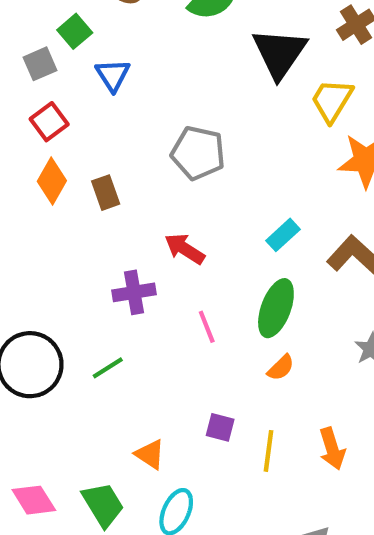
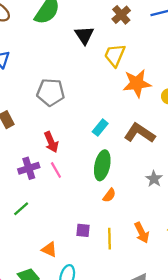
black triangle: (279, 53) -> (84, 35), size x0.7
red arrow: (185, 249) -> (51, 142), turned -138
pink line: (207, 327) -> (56, 170), moved

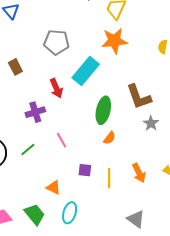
orange star: (137, 83) -> (114, 41), moved
cyan rectangle: (100, 128) -> (86, 71), moved, size x1.8
brown L-shape: (140, 133) -> (139, 97), moved, turned -144
pink line: (56, 170) -> (62, 140), moved

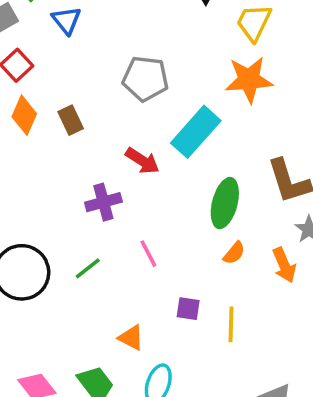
red arrow: (56, 88) -> (142, 161), turned -36
orange arrow: (139, 173) -> (284, 265), moved

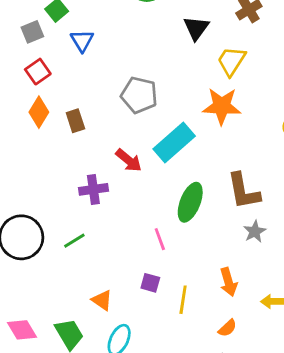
orange semicircle: (234, 253) -> (227, 328), moved
pink line: (148, 254) -> (160, 239), moved
orange arrow: (284, 265) -> (229, 282), moved

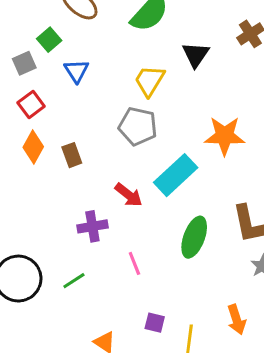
yellow trapezoid: (231, 61) -> (150, 81), moved
pink line: (160, 239) -> (134, 263), moved

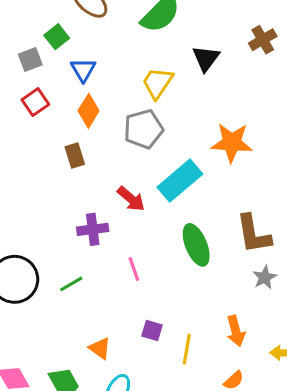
gray pentagon: (138, 126) -> (143, 129), turned -30
orange diamond: (33, 147) -> (89, 111), moved
green ellipse: (194, 237) -> (196, 245), turned -45

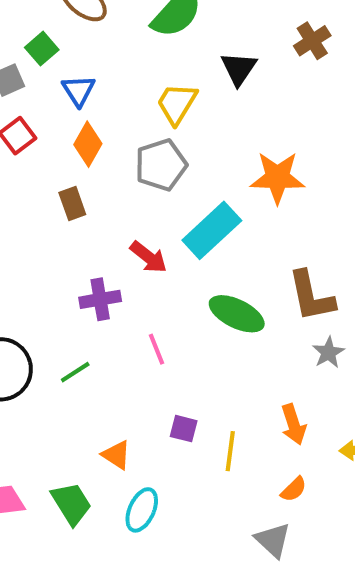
green ellipse: (196, 245) -> (237, 314), turned -39

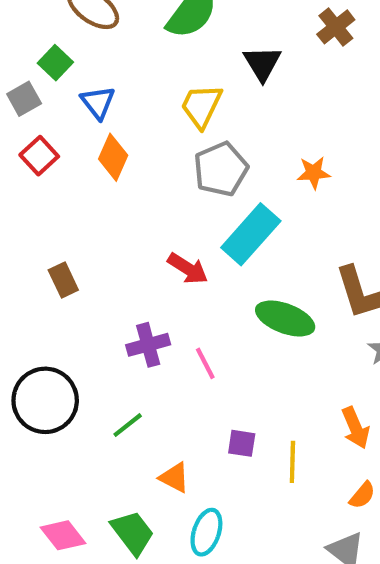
gray pentagon: (161, 165) -> (221, 169), moved
orange star: (277, 178) -> (314, 173), size x0.6
brown rectangle: (72, 203) -> (63, 280), moved
purple cross: (100, 299) -> (148, 345), moved
green line: (75, 372) -> (128, 425), moved

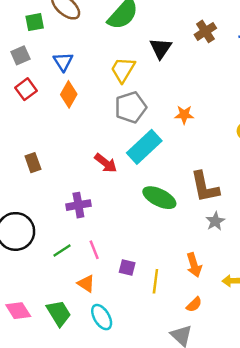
green square: (55, 63) -> (35, 22), moved, turned 30
pink line: (205, 363) -> (94, 250), moved
cyan ellipse: (206, 532) -> (102, 317), turned -55

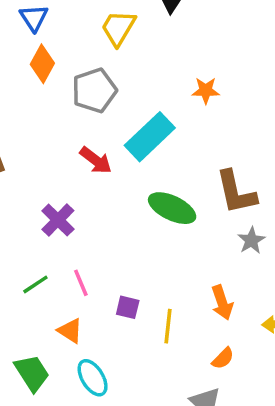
gray pentagon: (131, 107) -> (94, 90), moved
purple cross: (78, 205) -> (58, 220), turned -35

